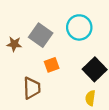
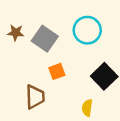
brown star: (14, 44) -> (16, 33), moved
yellow semicircle: (90, 98) -> (87, 108), moved

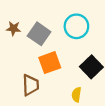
orange square: (57, 71) -> (50, 63), size x1.5

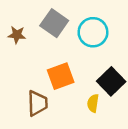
gray square: (39, 34) -> (54, 23), moved
yellow semicircle: (76, 95) -> (93, 103), moved

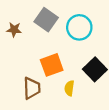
yellow semicircle: (93, 103) -> (69, 88), moved

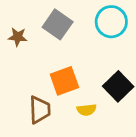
cyan circle: (79, 27) -> (111, 22), moved
yellow semicircle: (69, 88) -> (87, 110), turned -104

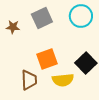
gray square: (58, 24) -> (42, 18), turned 30
yellow semicircle: (87, 110) -> (63, 80), size x1.5

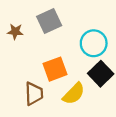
cyan circle: (81, 16) -> (94, 43), moved
yellow semicircle: (63, 80) -> (74, 94), turned -40

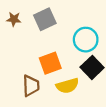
brown star: (15, 32) -> (14, 19), moved
yellow semicircle: (74, 94) -> (67, 86), turned 30

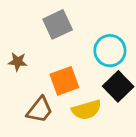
brown star: (14, 19) -> (18, 62), moved
brown trapezoid: (31, 86) -> (40, 110), turned 40

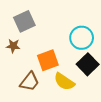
gray square: (58, 24) -> (24, 21), moved
yellow semicircle: (87, 110) -> (64, 82), turned 50

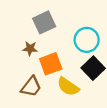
gray square: (24, 21) -> (44, 22), moved
brown star: (13, 46) -> (30, 49), moved

